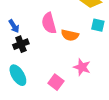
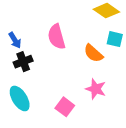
orange semicircle: (70, 35) -> (93, 53), moved, turned 30

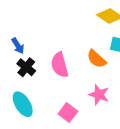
pink semicircle: (56, 37) -> (60, 65), moved
black cross: (23, 62) -> (26, 67), turned -30

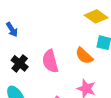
blue arrow: (18, 46) -> (12, 30), moved

